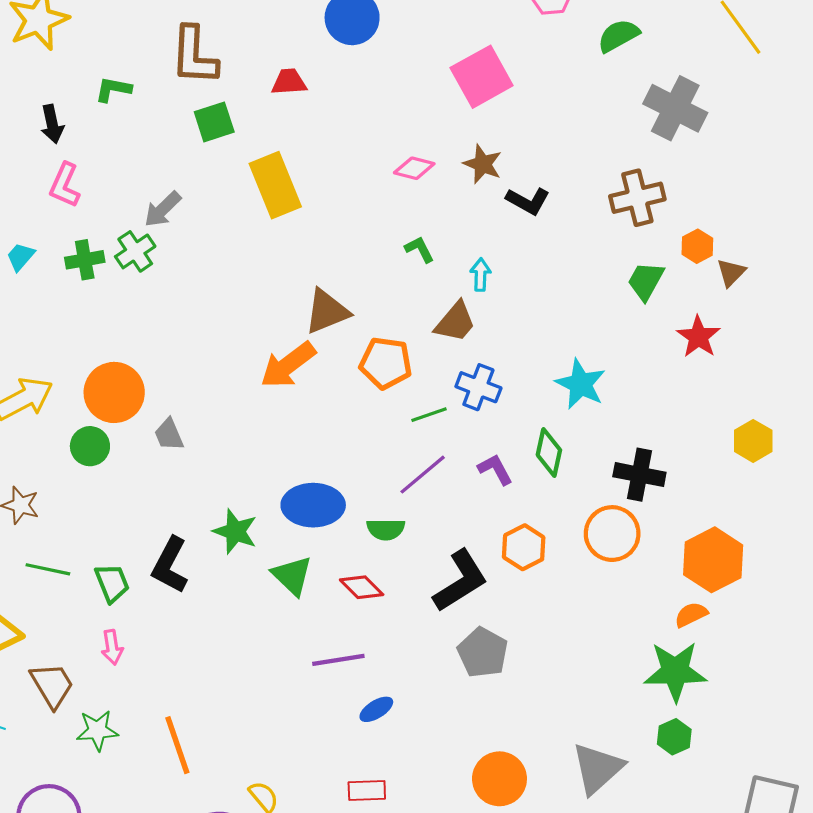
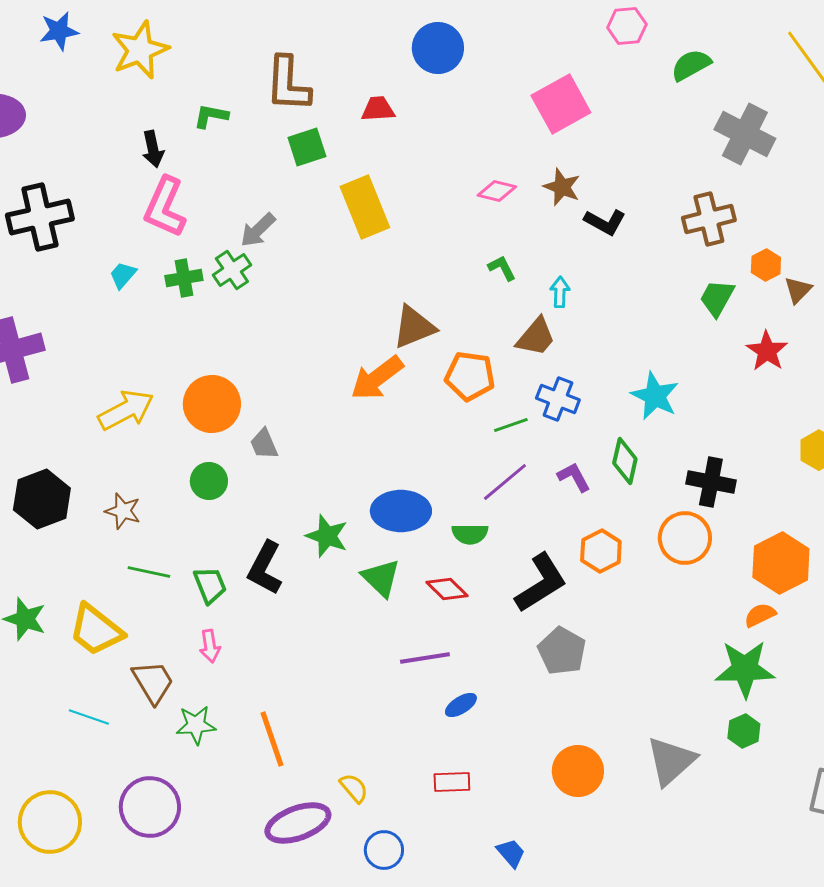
pink L-shape: (65, 185) -> (165, 207), size x1.4
green circle: (90, 446) -> (209, 481), moved

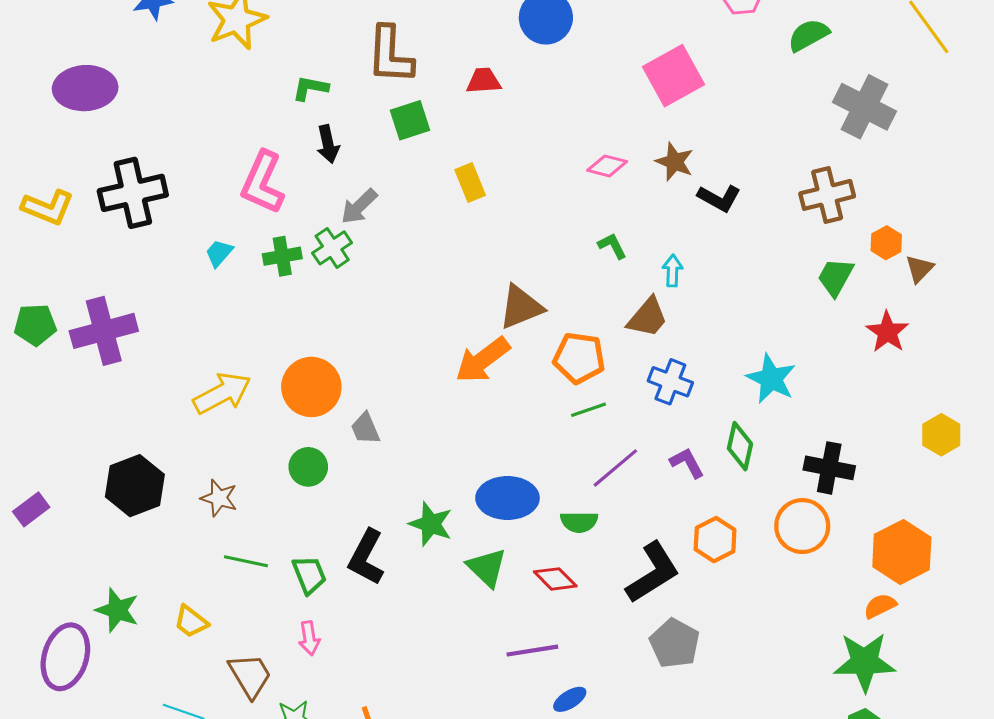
black arrow: (153, 149) -> (328, 144), moved
yellow rectangle: (365, 207) -> (470, 183), size x0.6
green line: (511, 425) -> (588, 410), moved
yellow trapezoid: (96, 630) -> (191, 622), size x0.6

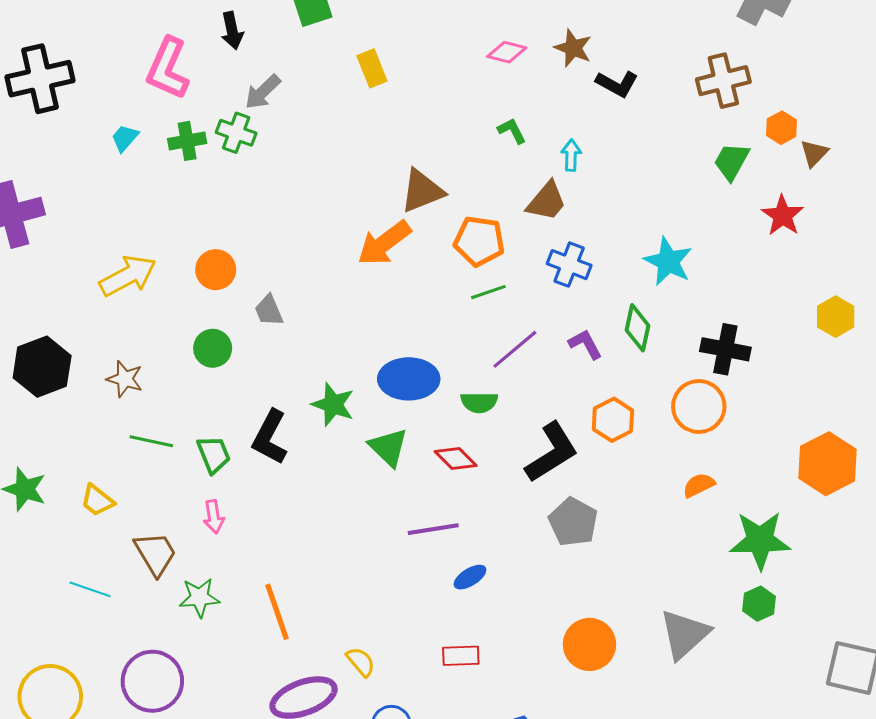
green cross: (332, 248) -> (236, 133), turned -36
orange circle: (311, 387) -> (216, 270), size x0.7
orange hexagon: (902, 552) -> (827, 464), moved
orange semicircle: (880, 606) -> (699, 485), moved

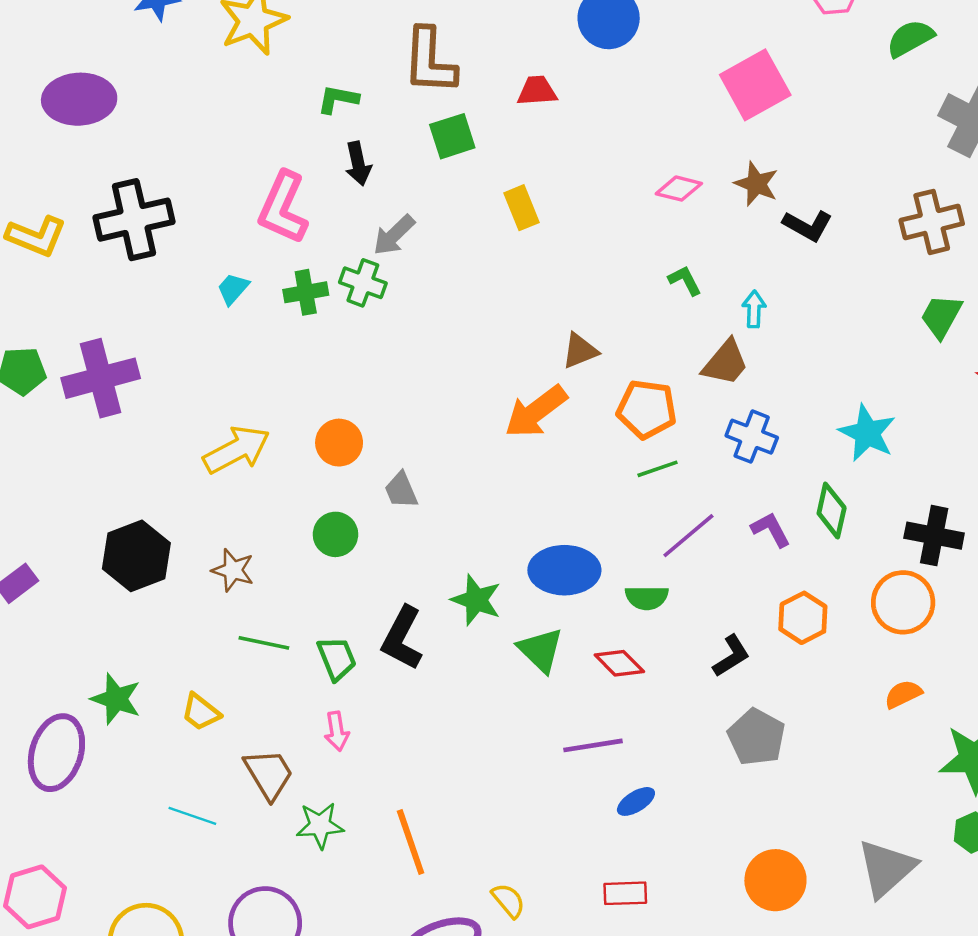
brown triangle: (422, 191) -> (580, 351), size x0.7
black L-shape: (552, 452) -> (731, 656), size x0.6

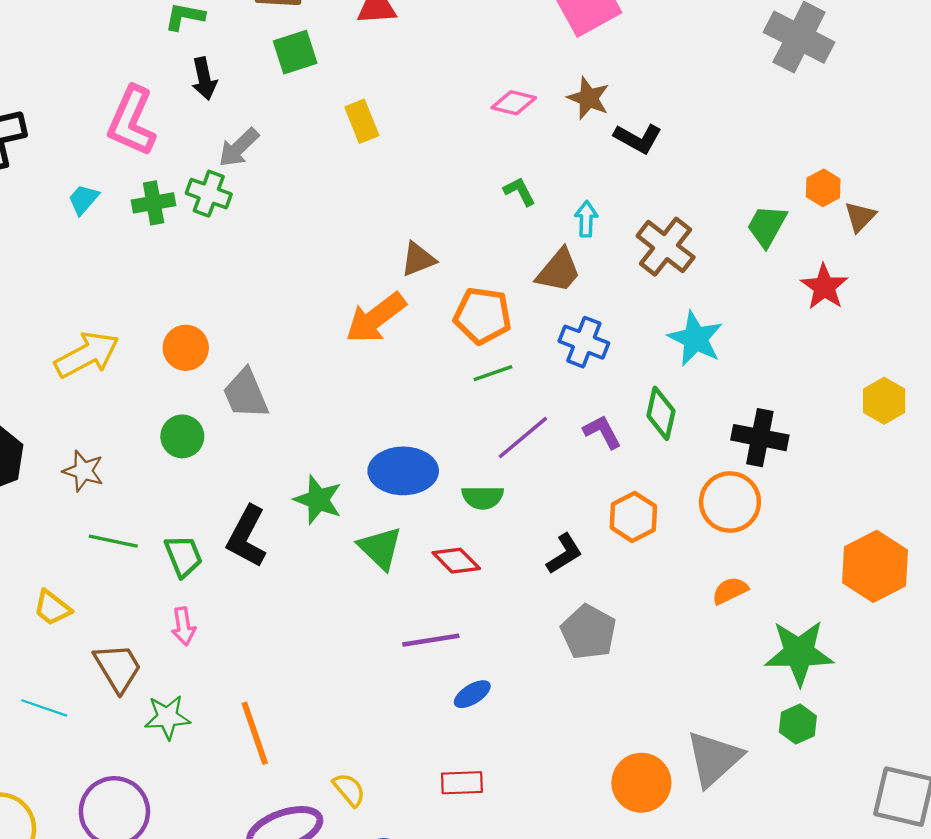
brown cross: (932, 222) -> (666, 247), moved, turned -38
gray trapezoid: (401, 490) -> (246, 394), size x1.4
orange circle: (775, 880) -> (641, 783), moved

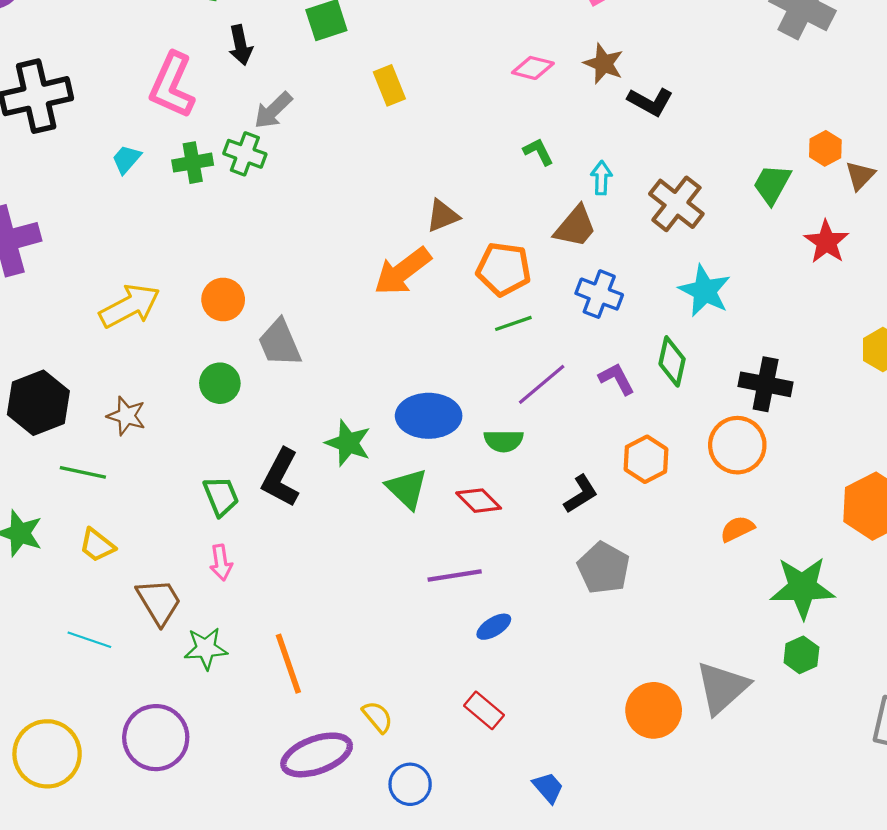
green line: (113, 541) -> (83, 472), moved
red rectangle: (462, 783) -> (484, 710), turned 42

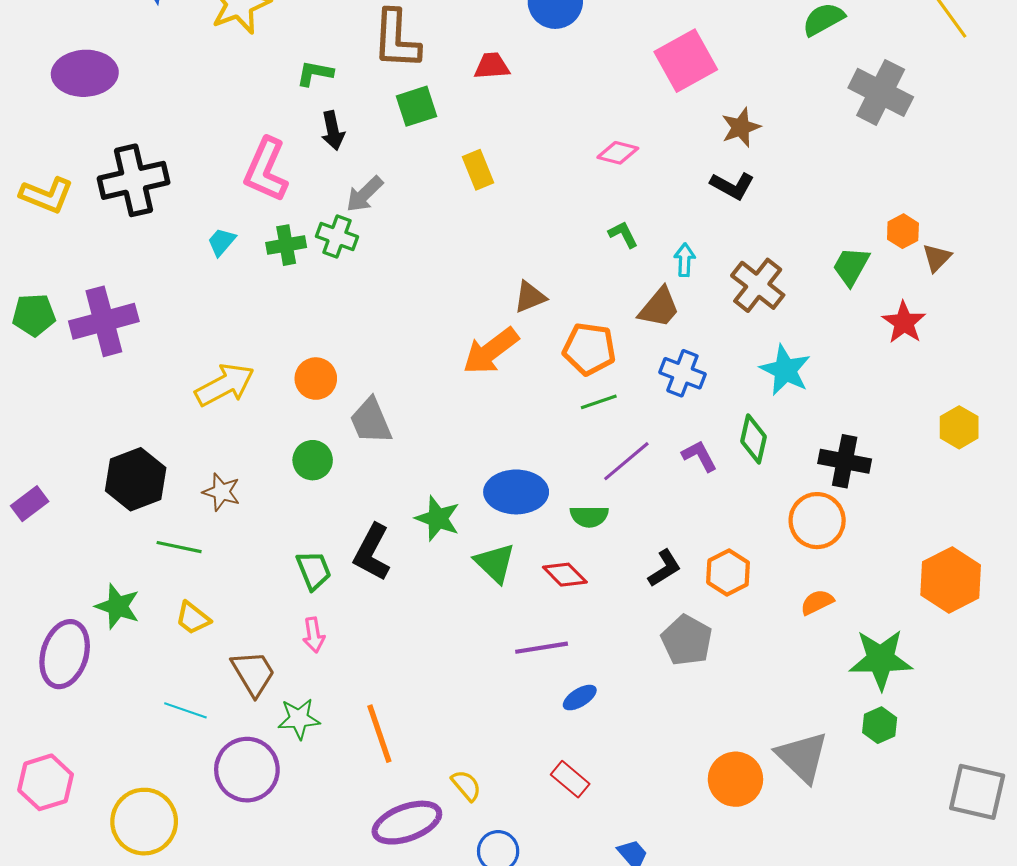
brown star: (604, 64) -> (741, 127), moved, turned 30
orange hexagon: (646, 459) -> (728, 572), moved
gray triangle: (722, 688) -> (802, 757), turned -34
purple circle: (156, 738) -> (247, 770), moved

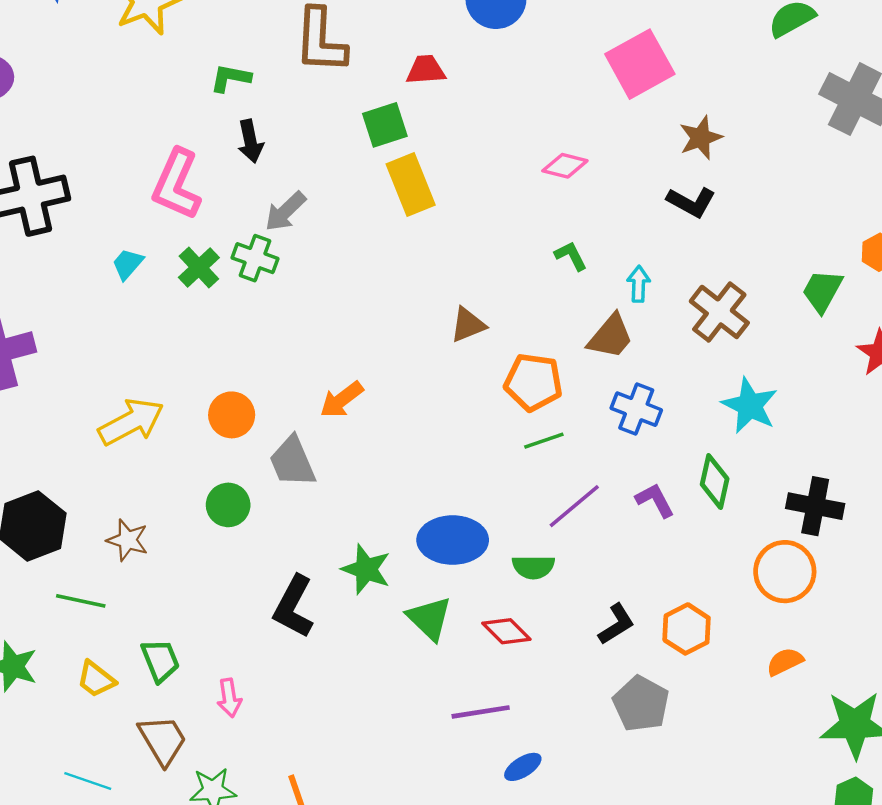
green square: (416, 106) -> (385, 125), moved
yellow rectangle: (478, 170) -> (411, 184), size x1.4
green cross: (286, 245) -> (199, 268), turned -33
orange arrow: (491, 351) -> (342, 400), moved, size x0.7
green trapezoid: (314, 570) -> (160, 660), moved

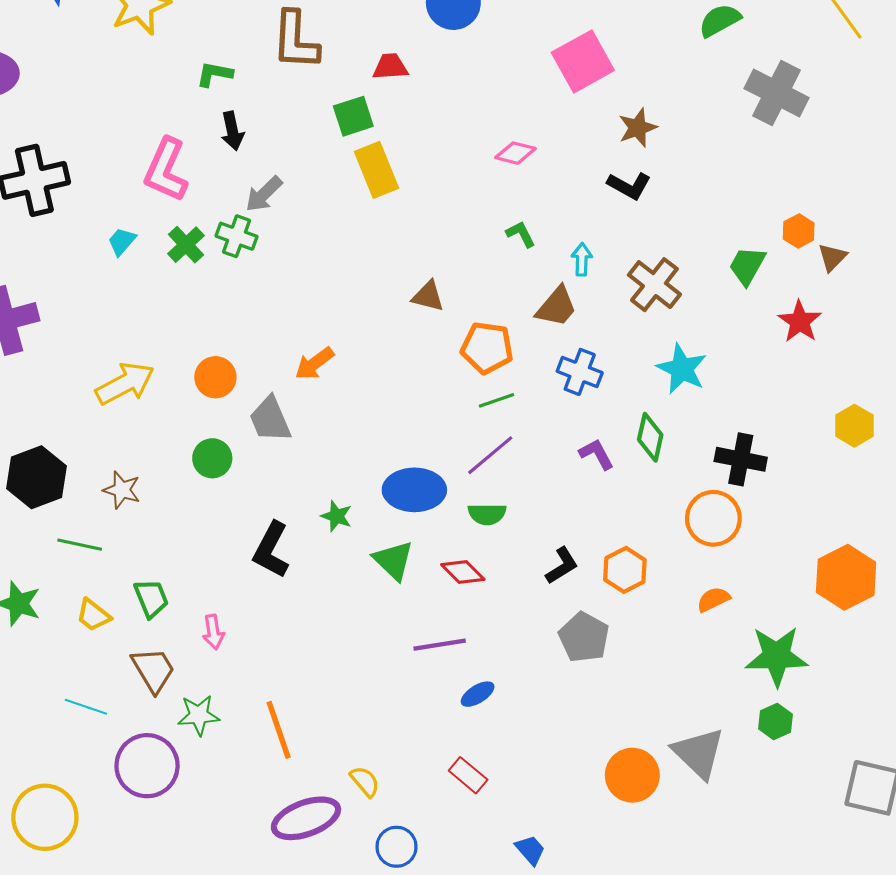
brown triangle: (468, 325) -> (428, 296), turned 36
purple line: (574, 506) -> (490, 455), moved
green star: (366, 569) -> (336, 516), size x0.7

